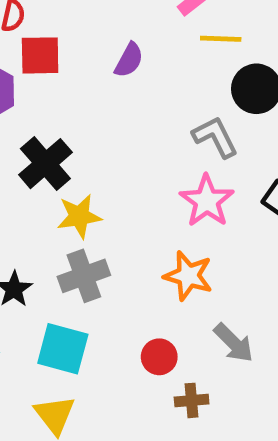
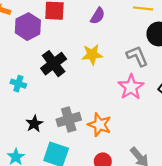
yellow star: (79, 216) -> (92, 55), moved
orange star: (188, 276) -> (99, 125), moved

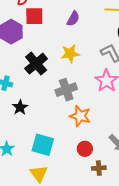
gray cross: (69, 120) -> (66, 90), moved
black star: (34, 124) -> (20, 107), moved

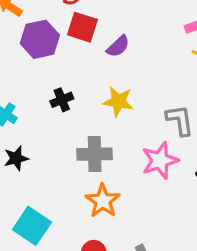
purple semicircle: (73, 19) -> (118, 46), moved
black cross: (36, 64) -> (62, 100), size x0.6

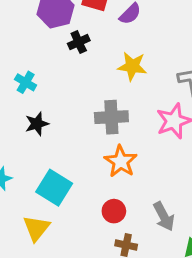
black cross: (62, 100) -> (79, 42), moved

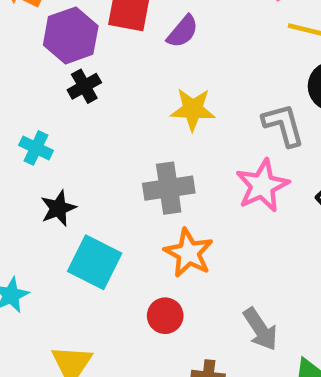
black cross: (79, 42) -> (84, 86), moved
cyan square: (54, 188) -> (95, 262), moved
red circle: (114, 211) -> (165, 316), moved

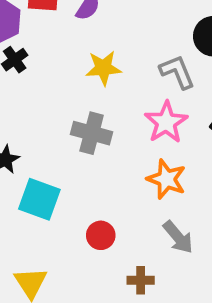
gray cross: (169, 188) -> (92, 133), turned 30
orange star: (189, 253) -> (167, 179), moved

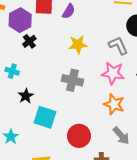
pink star: (166, 122) -> (113, 73), turned -30
red circle: (101, 235) -> (79, 136), size x1.5

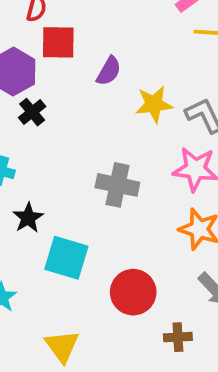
purple semicircle: (69, 11) -> (109, 71), moved
yellow star: (78, 45) -> (154, 104), moved

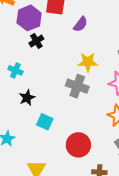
yellow star: (154, 104) -> (88, 62), moved
cyan square: (66, 258) -> (45, 122), size x0.7

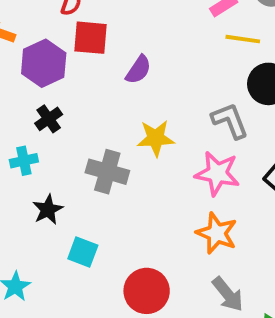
black cross: (36, 41) -> (49, 119), moved
cyan cross: (15, 70) -> (24, 161), turned -32
gray cross: (77, 86) -> (107, 172), moved

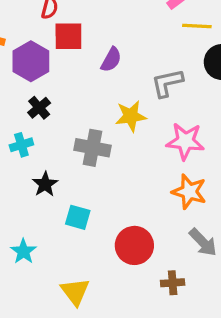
gray L-shape: (230, 121) -> (167, 83), moved, turned -76

